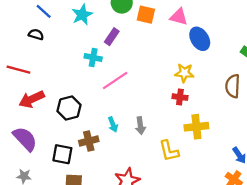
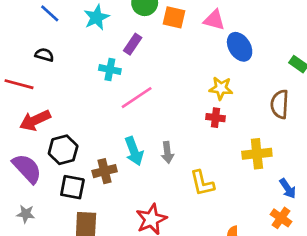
black semicircle: (36, 34) -> (44, 55), moved
black hexagon: (69, 108) -> (63, 150), moved
cyan arrow: (113, 125) -> (134, 151), size x1.5
yellow cross: (196, 127) -> (257, 154), moved

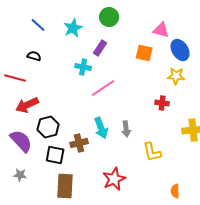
orange square: (174, 17) -> (144, 53), moved
yellow star: (221, 88) -> (176, 76), moved

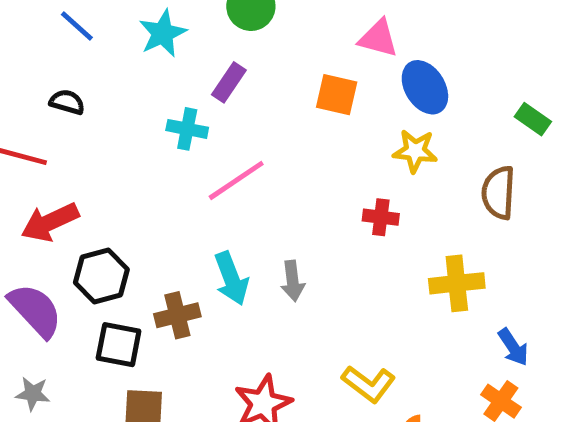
yellow L-shape: (152, 152) -> (369, 384), moved, turned -40

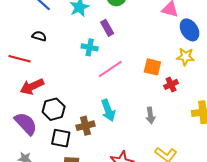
purple rectangle: (229, 82) -> (107, 28), turned -63
orange square: (337, 95) -> (152, 67), moved
red cross: (381, 217) -> (171, 84), turned -32
gray arrow: (293, 281) -> (150, 115), moved

